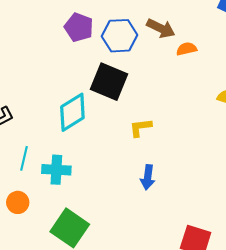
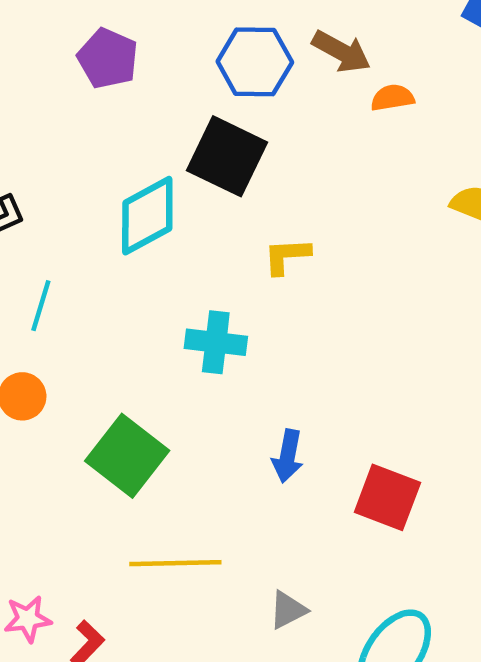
purple pentagon: (79, 27) -> (108, 58), moved
cyan cross: (56, 170) -> (216, 342), moved
blue arrow: (148, 177) -> (288, 456), moved

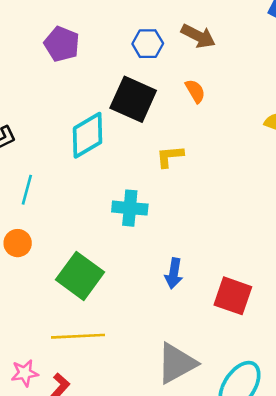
blue hexagon: (255, 62) -> (148, 44), size x0.7
orange semicircle: (392, 98) -> (195, 91), moved, turned 70
yellow line: (175, 563) -> (78, 336), moved
gray triangle: (288, 610) -> (177, 363), size x1.8

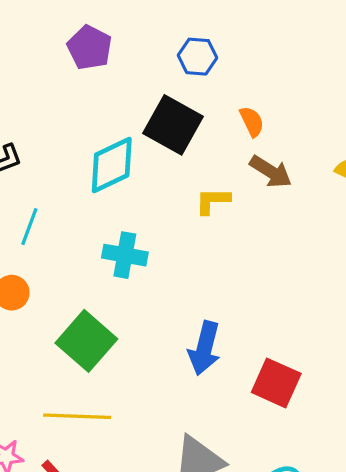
brown arrow: (198, 36) -> (271, 172), moved
cyan cross: (130, 208) -> (125, 255), moved
blue arrow: (174, 273) -> (204, 348), size x1.4

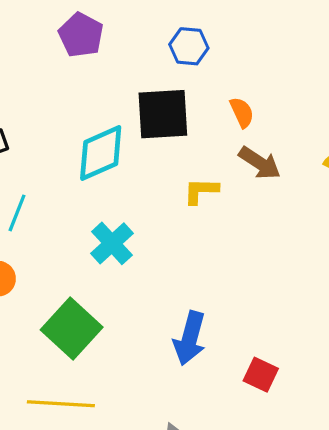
black square: (173, 125) -> (163, 114), turned -34
cyan cross: (125, 255) -> (112, 243), turned 36
red square: (276, 383) -> (261, 375), size x0.7

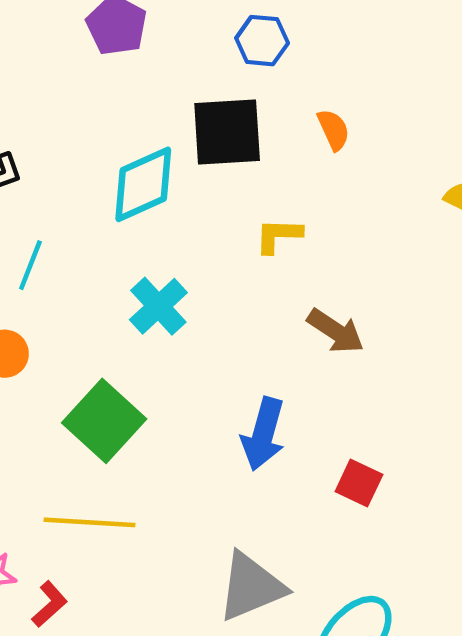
brown arrow: (260, 163) -> (336, 331), moved

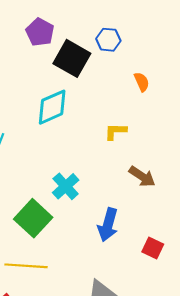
black square: (227, 132) -> (72, 58), moved, turned 33
cyan cross: (158, 306) -> (66, 186), moved

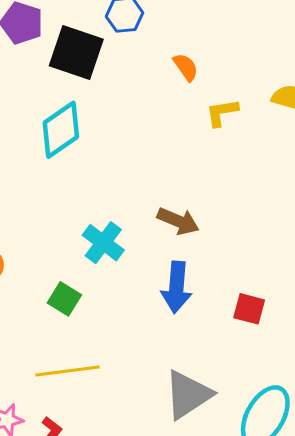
yellow L-shape: (116, 131) -> (222, 113), moved
brown arrow: (142, 177) -> (178, 221), moved
green square: (33, 218) -> (64, 299), size x0.6

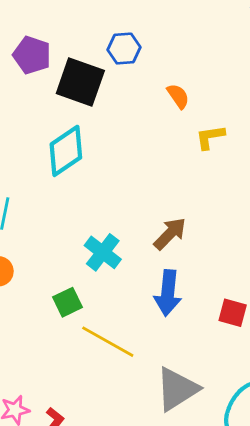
brown arrow: (178, 221) -> (170, 234), turned -69
green square: (64, 299) -> (68, 302), turned 32
yellow line: (67, 371) -> (108, 342), moved, turned 36

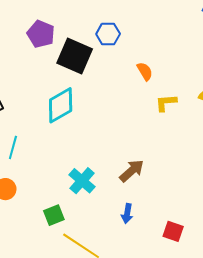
blue arrow: (168, 293) -> (127, 214), size x0.6

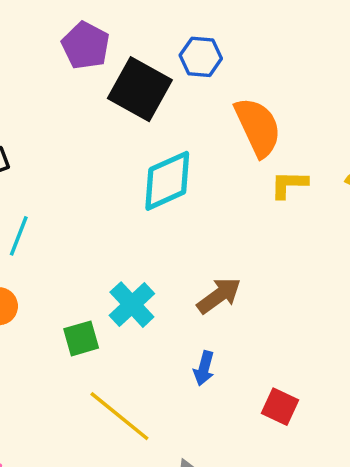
orange semicircle: (145, 71) -> (258, 127), size x1.8
cyan diamond: (61, 105) -> (167, 181), moved
green square: (54, 215) -> (81, 338), moved

